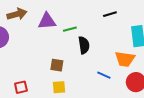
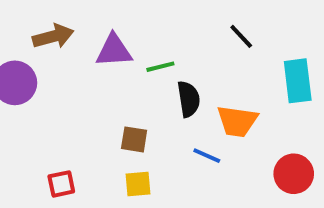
black line: (110, 14) -> (241, 36), turned 64
orange trapezoid: (125, 59) -> (237, 121), moved
blue line: (104, 75) -> (207, 156), moved

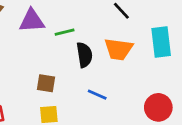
orange trapezoid: (237, 121) -> (119, 49), moved

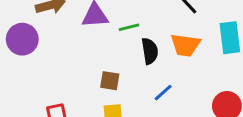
blue line: (97, 95) -> (163, 93), turned -66

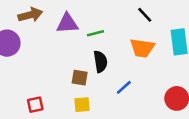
black semicircle: (150, 51) -> (100, 62), moved

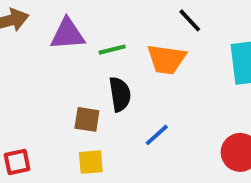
orange trapezoid: (142, 48) -> (166, 59), moved

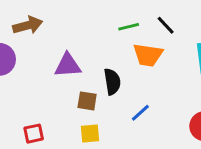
purple triangle: (68, 34) -> (68, 65), moved
green line: (112, 50) -> (129, 27), moved

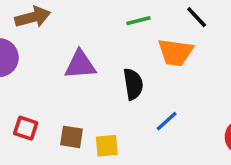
green line: (129, 27) -> (138, 21), moved
brown square: (87, 101) -> (71, 137), moved
red square: (34, 134) -> (26, 128), moved, turned 30

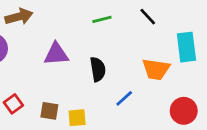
orange trapezoid: (175, 52) -> (156, 69), moved
red square: (26, 128) -> (13, 104), turned 36

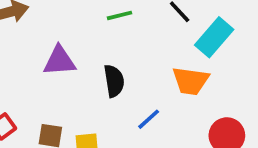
cyan rectangle: (186, 47) -> (214, 37), moved, turned 48

